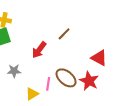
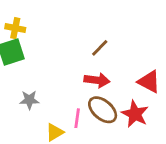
red arrow: (39, 50) -> (97, 80), moved, turned -120

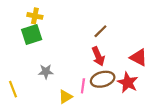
red arrow: (97, 80) -> (98, 56), turned 60
brown ellipse: (103, 110) -> (103, 79), turned -55

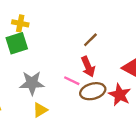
gray star: (46, 72) -> (32, 83), size x1.5
pink line: (83, 86) -> (72, 81), moved, turned -72
yellow triangle: (65, 97) -> (40, 110), moved

